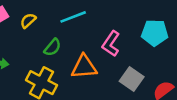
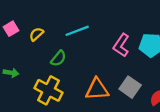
pink L-shape: (111, 44) -> (121, 45), moved
orange triangle: (84, 67) -> (97, 89), moved

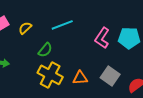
orange triangle: (97, 89) -> (80, 78), size x0.7
yellow cross: (48, 90) -> (50, 75), moved

